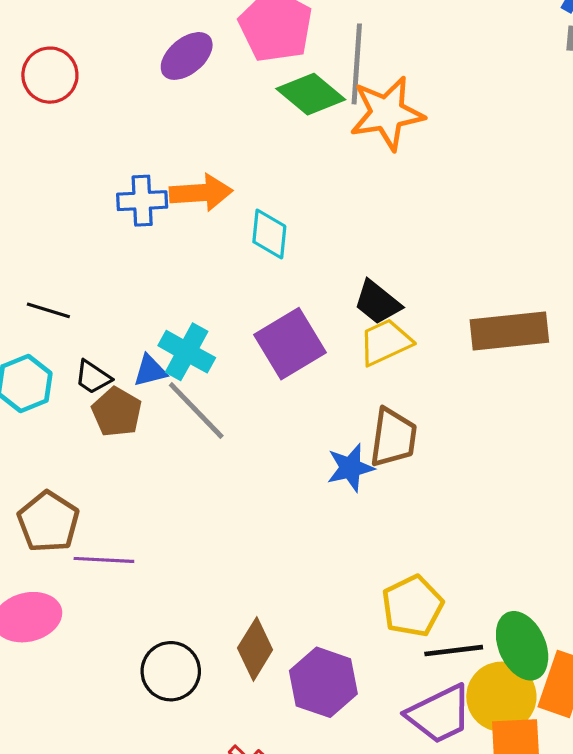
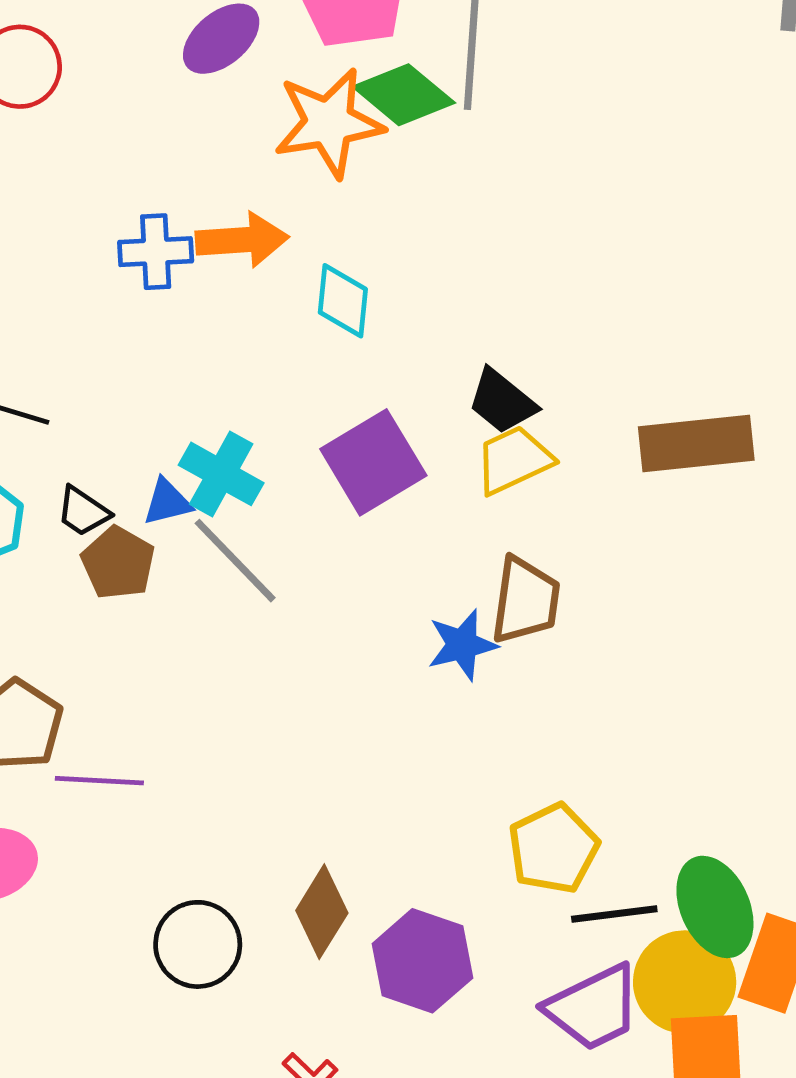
orange star: (387, 113) -> (329, 123), moved

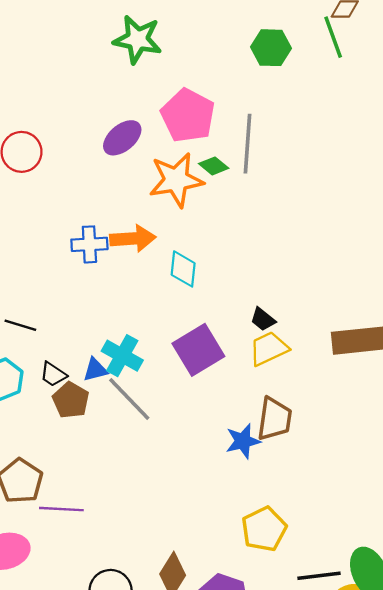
green diamond: (404, 95) -> (214, 166), size x0.6
black trapezoid: (502, 401) -> (263, 319), size x0.7
yellow pentagon: (553, 848) -> (264, 529), moved

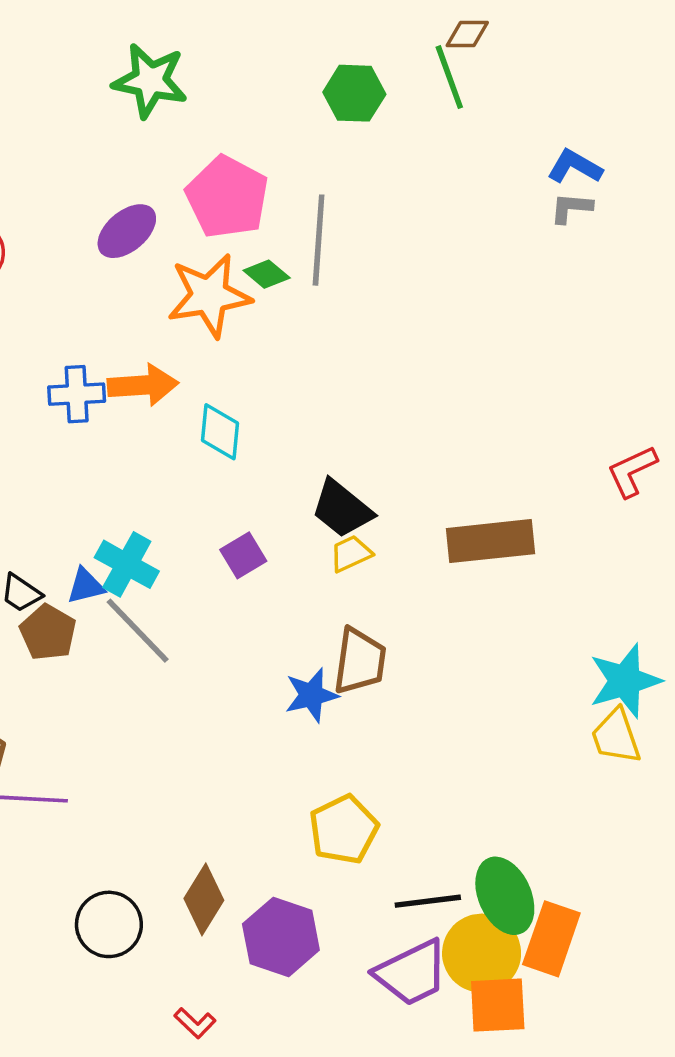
black trapezoid: (263, 319) -> (342, 509), size x1.6
yellow trapezoid: (269, 349) -> (351, 554), size x0.7
purple square: (198, 350) -> (243, 555), size x0.6

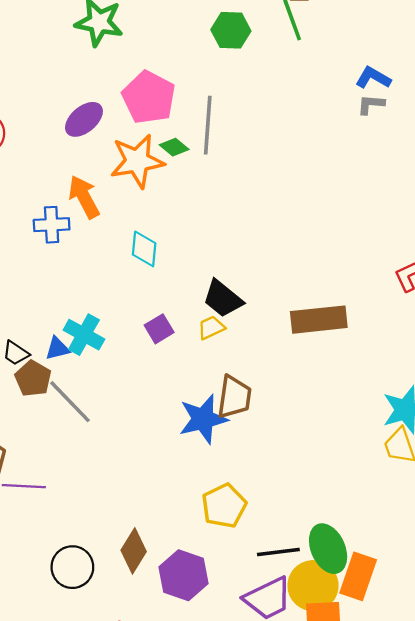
orange arrow: (143, 385) -> (84, 197), moved, turned -114
yellow trapezoid: (351, 554) -> (211, 328), moved
gray line: (138, 631) -> (70, 402), moved
blue star: (311, 695) -> (203, 419), size x1.4

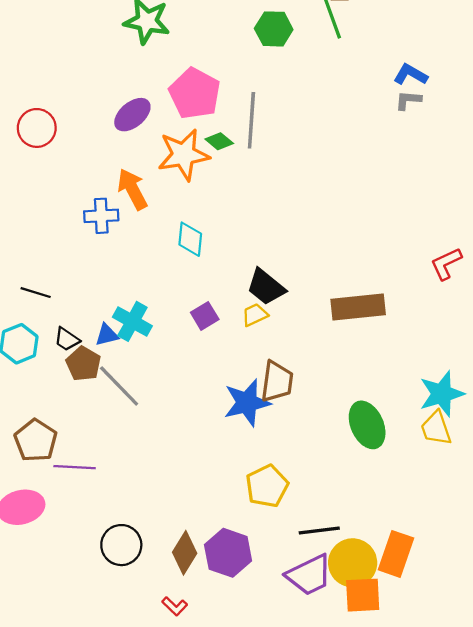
green ellipse: (328, 549) -> (367, 425), moved
brown diamond: (134, 551) -> (185, 553), moved

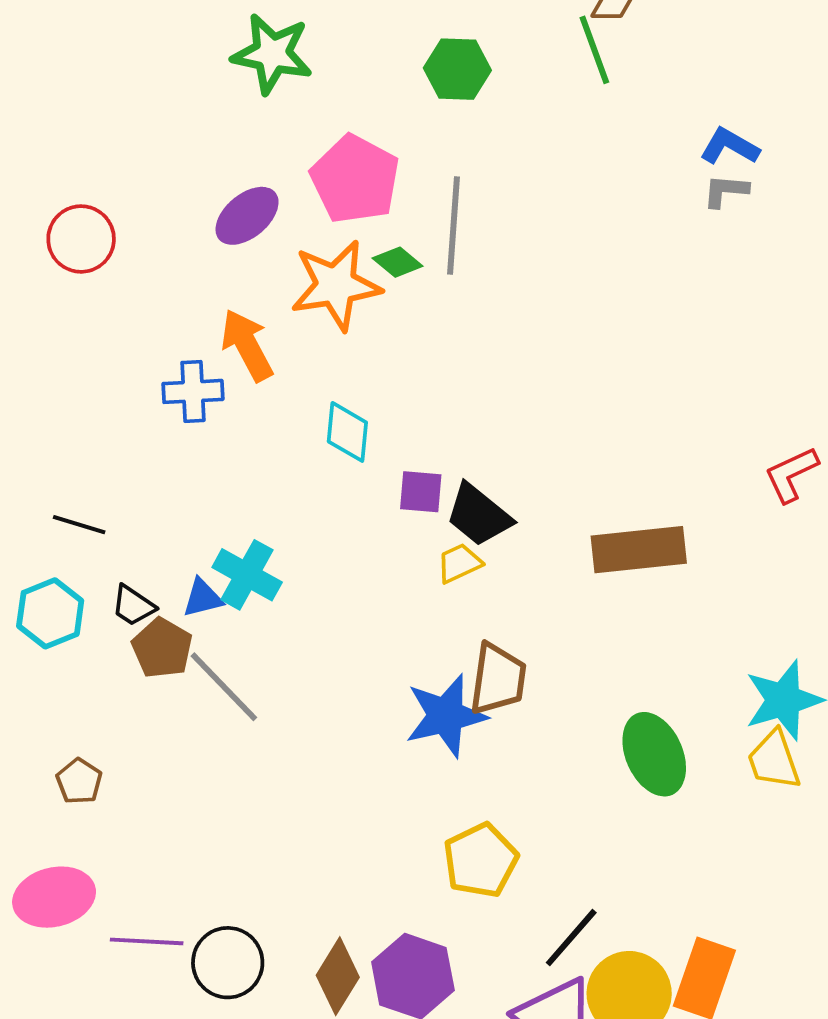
green hexagon: (274, 29) -> (457, 69), moved
purple square: (205, 316) -> (421, 492), moved, turned 36
brown pentagon: (36, 440) -> (79, 781), size x0.6
purple line: (75, 467) -> (147, 941), moved
black line: (319, 531) -> (571, 938), turned -42

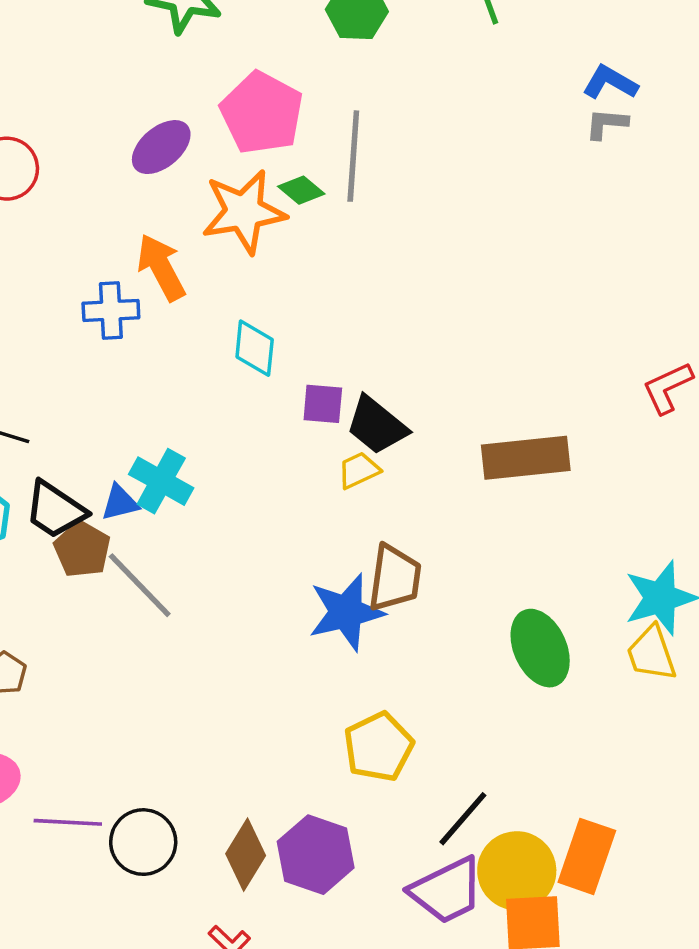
black trapezoid: (133, 606) -> (55, 510), size x1.5

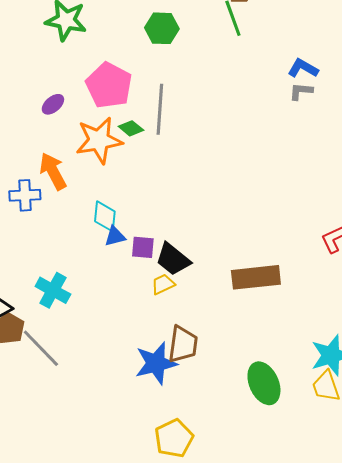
purple ellipse: (161, 147) -> (53, 104), size x0.7
blue triangle: (120, 503) -> (115, 236), moved

